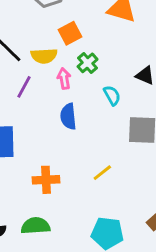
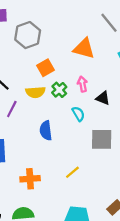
yellow semicircle: (44, 56) -> (35, 92), moved
pink arrow: (64, 79) -> (82, 84), moved

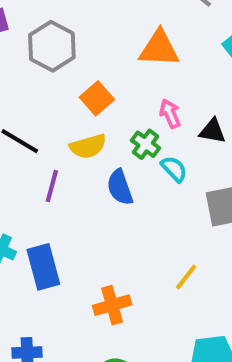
green cross: (59, 90) -> (146, 144), moved
blue semicircle: (46, 131) -> (120, 187), moved

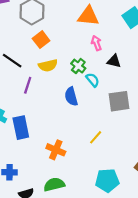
orange square: (97, 98) -> (41, 40), moved
pink arrow: (170, 114) -> (96, 43), moved
blue semicircle: (120, 187) -> (71, 96), moved
orange cross: (112, 305) -> (56, 150), turned 36

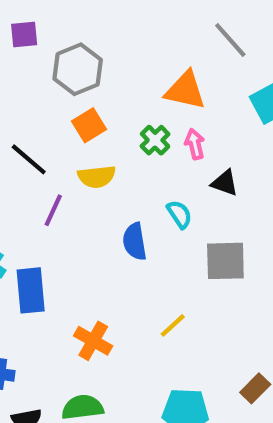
green cross: (78, 66) -> (155, 140), moved

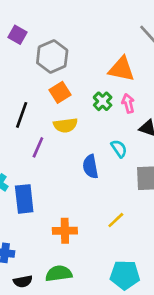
purple square: (24, 34) -> (17, 35), turned 36
black line: (29, 159) -> (22, 115), turned 70
orange cross: (93, 341) -> (65, 231), turned -30

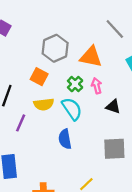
gray hexagon: (52, 57) -> (55, 48), moved
orange square: (60, 92) -> (39, 77), turned -30
cyan semicircle: (119, 149) -> (72, 109), moved, size x1.5

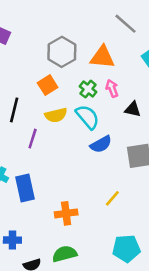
orange square: (39, 77) -> (48, 85), turned 36
blue semicircle: (65, 139) -> (101, 144), moved, turned -102

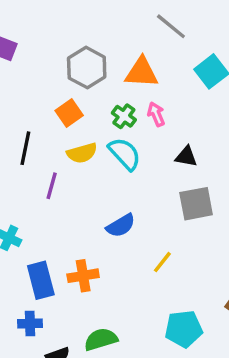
black triangle: (133, 109) -> (186, 157), moved
blue semicircle: (101, 144) -> (121, 226), moved
blue rectangle: (25, 188) -> (41, 280), moved
orange cross: (66, 213) -> (83, 276), moved

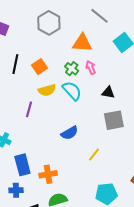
gray hexagon: (87, 68) -> (49, 23), moved
black line: (25, 148) -> (15, 64), moved
orange cross: (83, 276) -> (48, 174), moved

